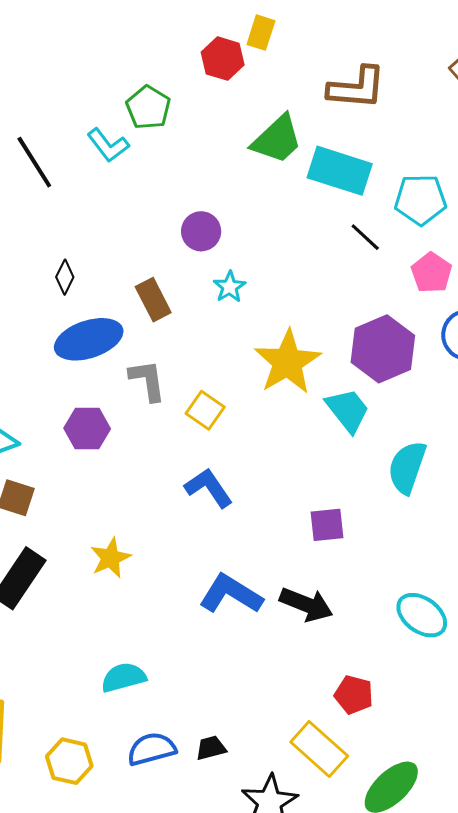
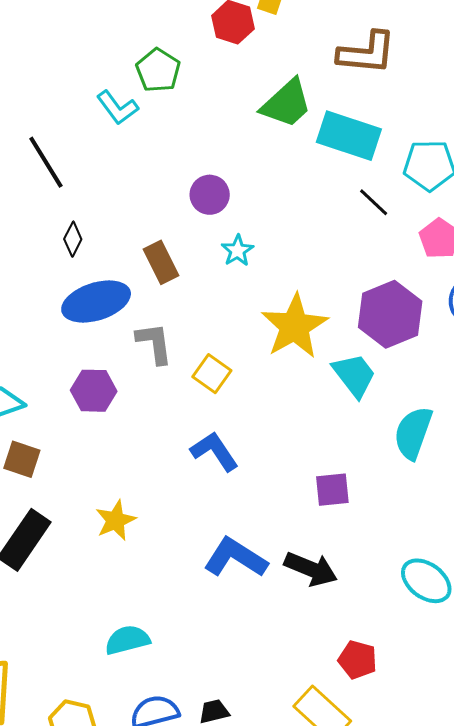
black line: (34, 162) -> (46, 162), moved

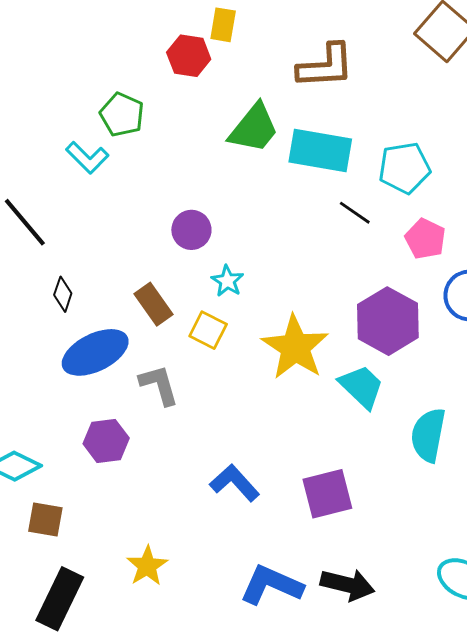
yellow square: (212, 374) -> (208, 330), moved
purple square: (332, 490) -> (327, 494), moved, size x1.4

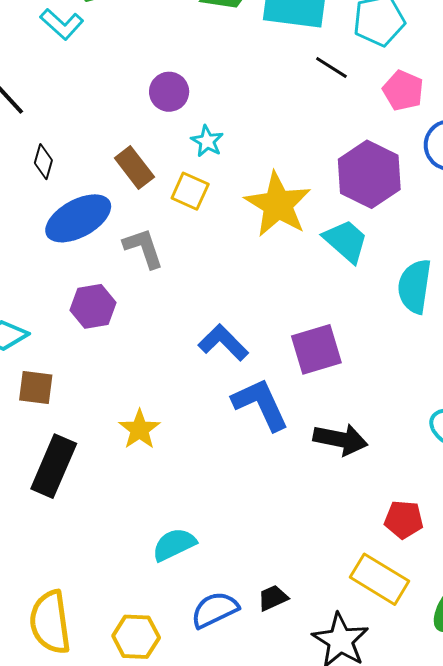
blue L-shape: (271, 585) -> (261, 404), moved, turned 44

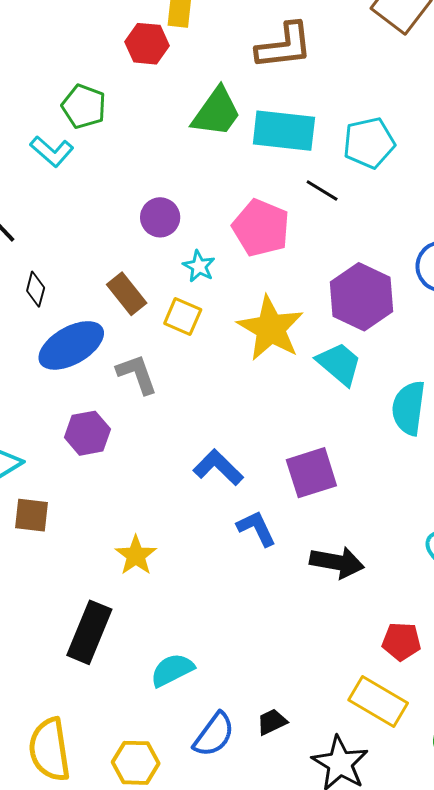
pink pentagon: (403, 90) -> (261, 228), moved, size x1.4
blue L-shape: (261, 404) -> (256, 528), size x0.7
black rectangle: (54, 466) -> (89, 632), moved
blue semicircle: (215, 610) -> (214, 735), turned 153

